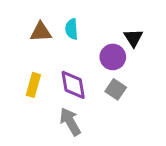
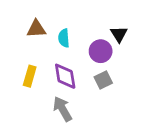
cyan semicircle: (72, 29) -> (64, 38), moved
gray square: (116, 89) -> (103, 80), turned 30

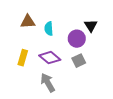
purple diamond: (65, 76) -> (50, 58), turned -40

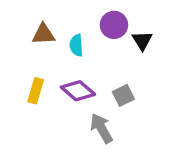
purple circle: (77, 39) -> (114, 25), moved
gray arrow: (48, 83) -> (101, 128), moved

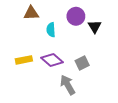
brown triangle: (43, 34) -> (31, 13), moved
yellow rectangle: (36, 91) -> (24, 60), turned 63

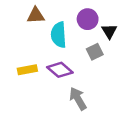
cyan semicircle: (51, 30) -> (59, 35), size x1.5
gray square: (82, 63) -> (95, 52), moved

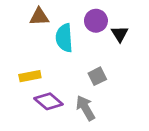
gray square: (95, 52) -> (97, 76), moved
purple diamond: (60, 70) -> (48, 101), moved

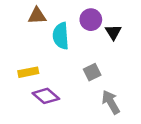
gray arrow: (85, 108) -> (111, 102), moved

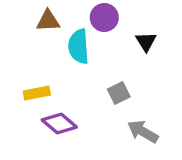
purple circle: (91, 20) -> (104, 18), moved
gray arrow: (111, 102) -> (143, 132), turned -30

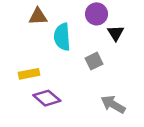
purple circle: (104, 18) -> (97, 14), moved
gray square: (119, 93) -> (94, 61), moved

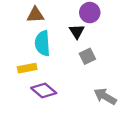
black triangle: (116, 33) -> (77, 31), moved
cyan semicircle: (62, 37) -> (42, 43), moved

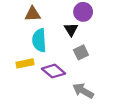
purple diamond: (44, 91) -> (54, 71), moved
gray arrow: (105, 96) -> (83, 91), moved

